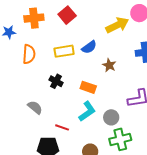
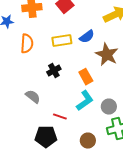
brown star: (109, 65) -> (107, 55), size x1.6
black cross: (56, 81) -> (54, 71), turned 32
orange rectangle: (88, 87) -> (86, 77), turned 42

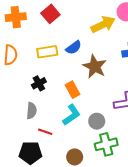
gray semicircle: (33, 97) -> (32, 111), moved, turned 56

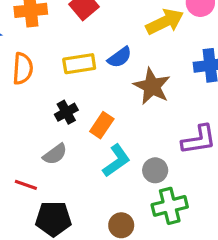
orange rectangle: (73, 90) -> (102, 125), moved, turned 63
gray semicircle: (32, 111) -> (55, 154), turned 49
red line: (45, 132) -> (26, 185), moved

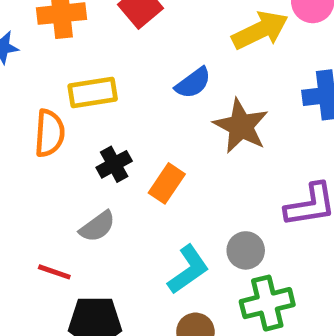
yellow rectangle: (79, 64) -> (93, 93), moved
orange semicircle: (23, 69) -> (50, 133), moved
cyan L-shape: (116, 161) -> (188, 270), moved

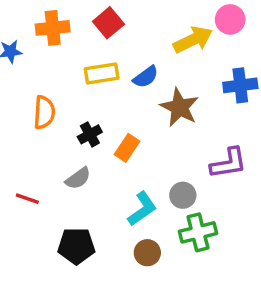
yellow rectangle: (93, 93) -> (102, 74), moved
red line: (54, 272) -> (27, 199), moved

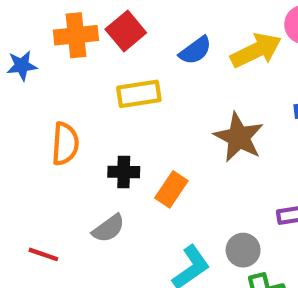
red square: (108, 23) -> (126, 31), moved
blue semicircle: (146, 77) -> (195, 50), moved
black cross: (90, 134) -> (124, 172), turned 30

